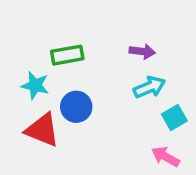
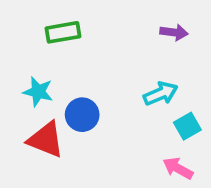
purple arrow: (142, 51) -> (174, 32), moved
green rectangle: (67, 55) -> (63, 32), moved

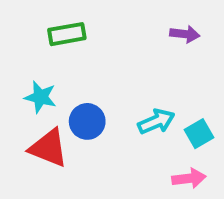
cyan arrow: (161, 94) -> (156, 121), moved
pink arrow: (178, 168) -> (189, 178), turned 144

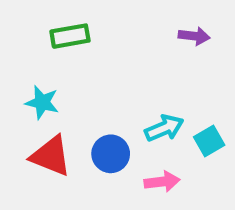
blue circle: (87, 121) -> (111, 154), moved
pink arrow: (189, 178) -> (162, 182), moved

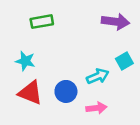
purple arrow: (194, 36) -> (115, 22), size x1.5
cyan square: (209, 141) -> (124, 61), moved

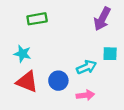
purple arrow: (115, 22) -> (102, 19), turned 110
cyan square: (124, 61) -> (110, 54), turned 32

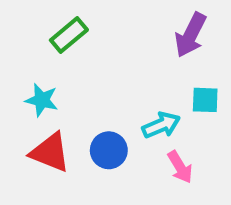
green rectangle: (37, 19) -> (69, 35), turned -30
pink arrow: (85, 95) -> (180, 167), moved, turned 66

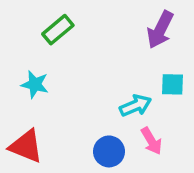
blue circle: (109, 150) -> (109, 151), moved
red triangle: (50, 152) -> (26, 146), moved

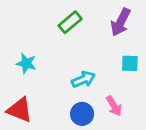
green rectangle: (58, 30) -> (70, 22), moved
cyan arrow: (135, 106) -> (83, 79), moved

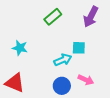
cyan square: (130, 63) -> (79, 48), moved
pink arrow: (114, 106) -> (86, 80), turned -35

